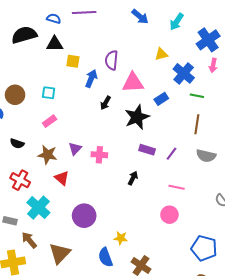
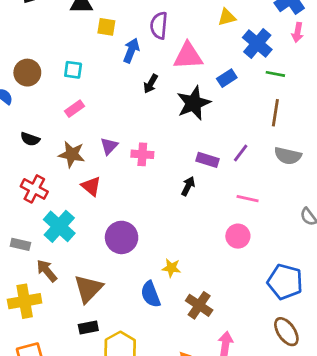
purple rectangle: (147, 150) -> (207, 160), moved

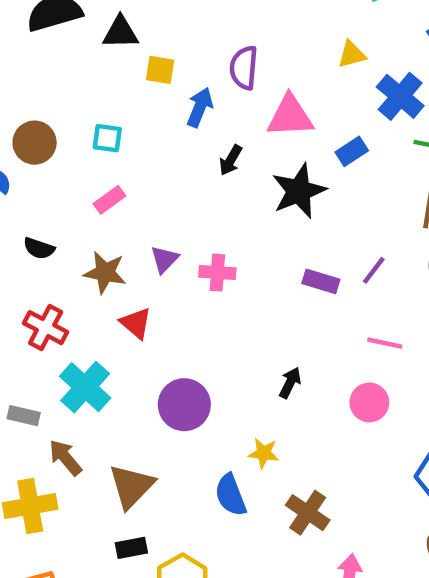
black arrow: (188, 186) -> (290, 383), moved

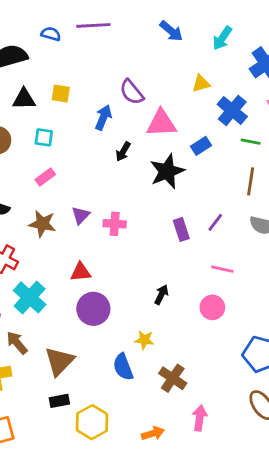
black triangle: (120, 32) -> (24, 99), moved
purple semicircle: (244, 68) -> (132, 92), turned -44
yellow square: (160, 70) -> (61, 93), moved
purple rectangle: (321, 281) -> (181, 229), turned 55
red triangle: (136, 323) -> (81, 272), moved, turned -45

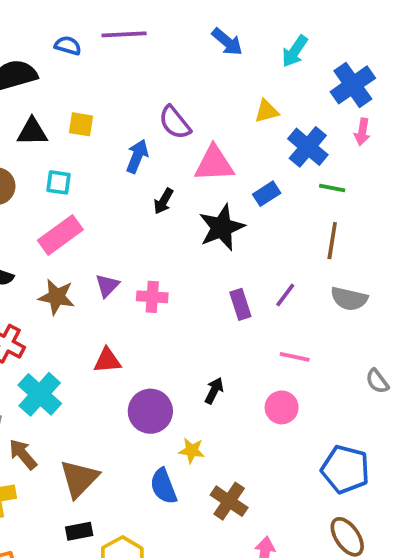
pink rectangle: (45, 177) -> (60, 235), size x1.6
purple circle: (93, 309) -> (150, 411), moved

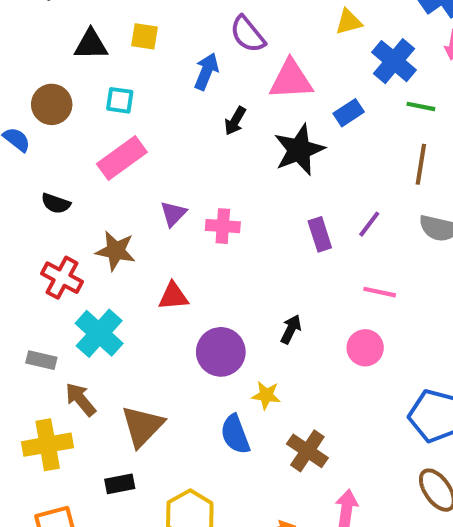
brown star: (57, 297) -> (116, 251), moved
black rectangle: (79, 531) -> (120, 484), moved

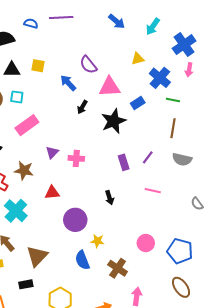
blue arrow: (206, 71) -> (68, 83), turned -66
cyan square: (120, 100) -> (17, 97), moved
black arrow: (291, 329) -> (110, 198), moved, turned 136
pink circle: (365, 348) -> (146, 243), moved

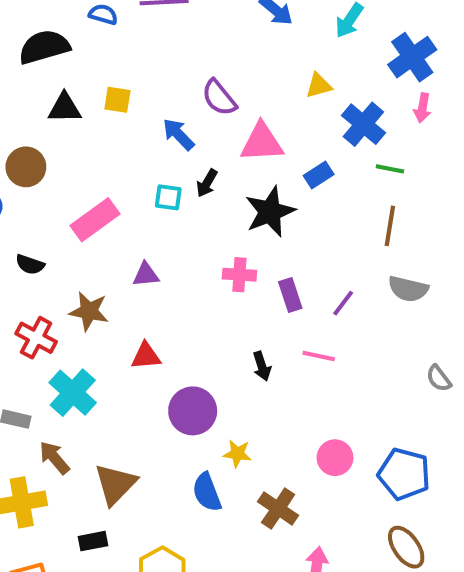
cyan square: (17, 97) -> (168, 197), moved
purple triangle: (52, 152) -> (146, 275), turned 40
purple line: (148, 157) -> (343, 303), moved
pink cross: (76, 158) -> (239, 275), moved
pink line: (153, 191) -> (319, 356), moved

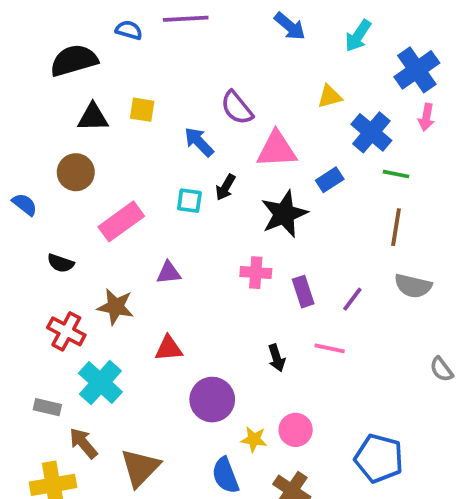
brown circle: (26, 167) -> (76, 172), moved
pink circle: (335, 458) -> (296, 430), moved
blue pentagon: (404, 474) -> (379, 458), moved

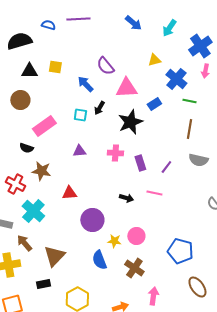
black semicircle: (61, 263) -> (26, 148), moved
purple triangle: (169, 273) -> (79, 151), moved
black arrow: (277, 358) -> (126, 198), turned -56

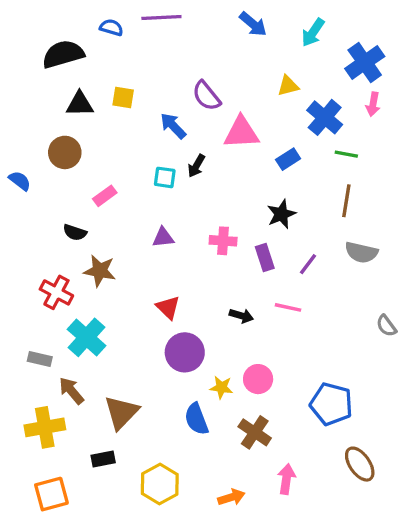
black star: (130, 122) -> (281, 214), moved, size x0.7
pink rectangle: (44, 126) -> (105, 196), size x0.6
red triangle: (69, 193) -> (168, 307), moved, turned 49

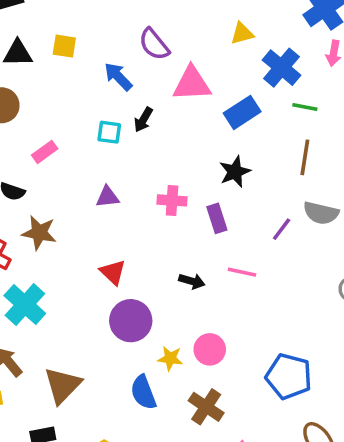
blue rectangle: (288, 159) -> (242, 112), size x1.4
purple line: (308, 264) -> (282, 229), moved

